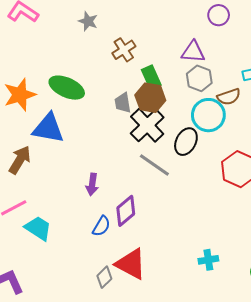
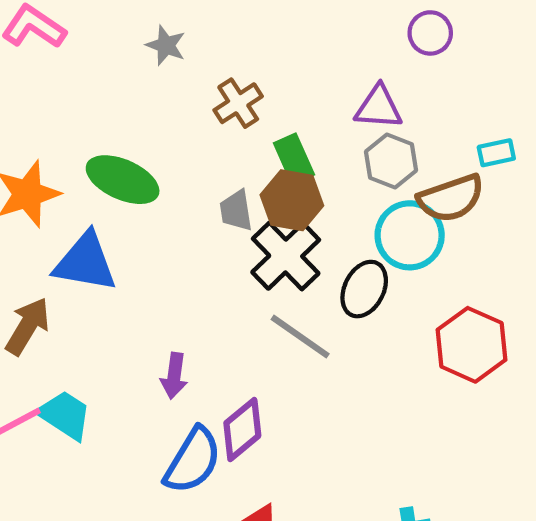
brown semicircle: (229, 97) -> (451, 198), size x1.4
blue semicircle: (101, 226) -> (193, 460), size x1.6
cyan trapezoid: (38, 228) -> (65, 415), moved

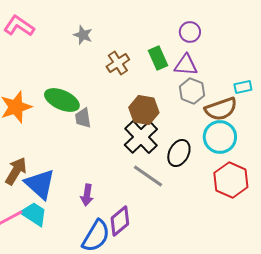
purple circle: (430, 33) -> (190, 32), moved
green rectangle: (294, 159) -> (158, 58), moved
gray trapezoid: (236, 211) -> (83, 118), moved
cyan circle: (410, 235) -> (220, 137), moved
blue triangle: (85, 262) -> (40, 184), moved, turned 32

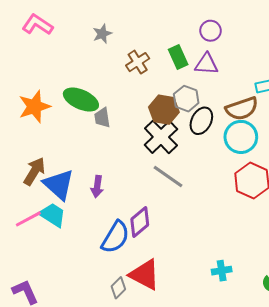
gray star: (83, 35) -> (102, 34), turned 30
gray hexagon: (192, 91) -> (186, 99), moved
black ellipse: (179, 153) -> (201, 121), moved
purple arrow: (87, 195) -> (97, 187), moved

